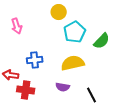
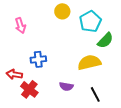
cyan pentagon: (75, 32) -> (90, 21), moved
yellow semicircle: (73, 63) -> (89, 62), moved
red cross: (26, 90) -> (29, 89), turned 30

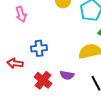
red cross: (29, 89) -> (43, 80), moved

